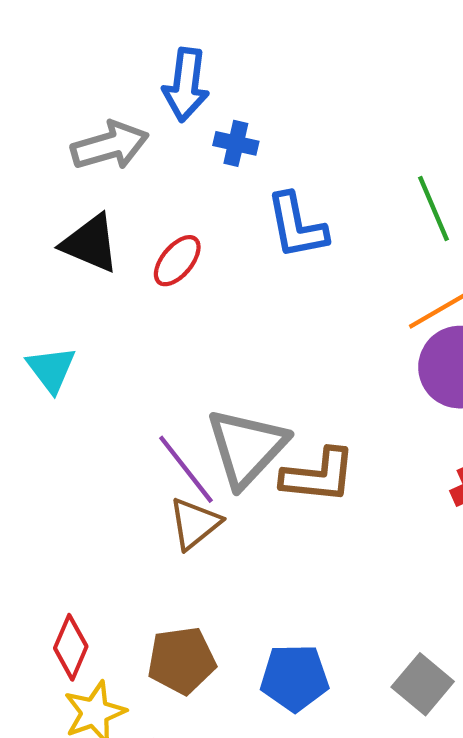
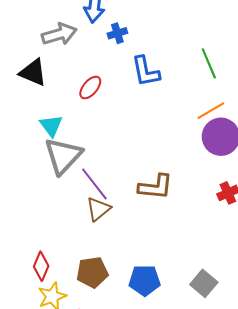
blue cross: (236, 143) -> (117, 33), turned -30
black triangle: (90, 243) -> (33, 72), moved
cyan triangle: (51, 369) -> (51, 126), moved
gray triangle: (247, 447) -> (63, 156), moved

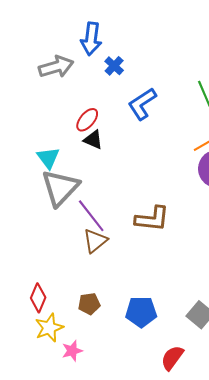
blue cross: (117, 33) -> (114, 66), turned -30
blue L-shape: (146, 71) -> (142, 104), turned 68
black triangle: (33, 72) -> (93, 140), moved, size x0.7
brown pentagon: (92, 272) -> (89, 304), size x0.7

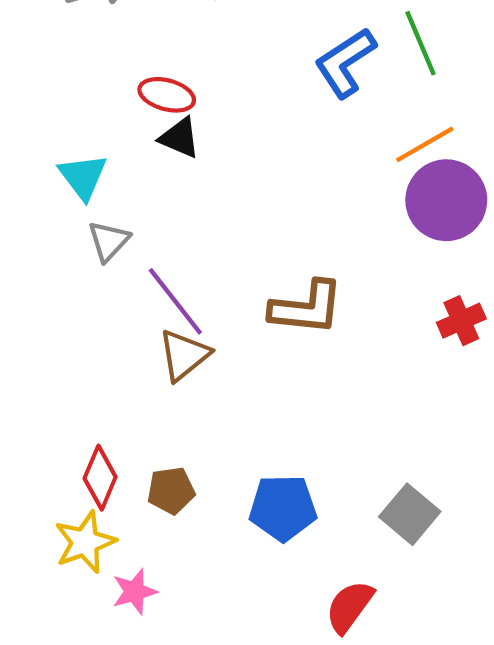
blue L-shape: (142, 104) -> (345, 63), moved
red ellipse: (87, 120) -> (167, 95), turned 65
gray triangle: (60, 188) -> (109, 241), size x0.5
red diamond: (38, 298) -> (100, 478), moved

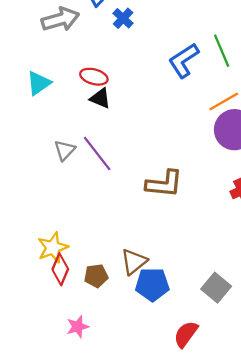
cyan triangle: (83, 177) -> (39, 83), moved, turned 32
purple line: (175, 301) -> (97, 153), moved
brown triangle: (184, 355) -> (134, 262), moved
yellow star: (85, 542) -> (53, 248), moved

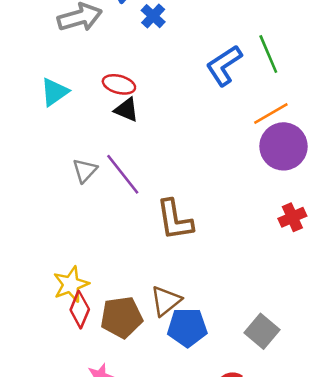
brown L-shape: (164, 184) -> (175, 220), moved, turned 75
brown pentagon: (96, 276) -> (121, 317), size x1.5

